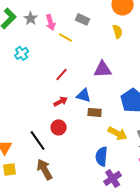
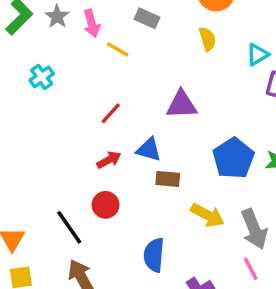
blue semicircle: (102, 156) -> (154, 255), moved

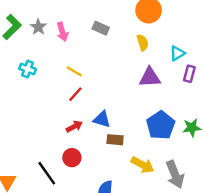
yellow line: (118, 49) -> (74, 71), moved
cyan cross: (42, 77) -> (28, 69), turned -35
purple triangle: (182, 105) -> (150, 77), moved

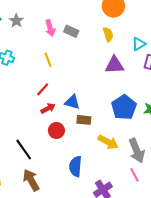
gray rectangle: (101, 28) -> (71, 31), moved
pink arrow: (62, 32) -> (50, 28), moved
yellow line: (74, 71) -> (48, 60), turned 40
red line: (75, 94) -> (43, 89), moved
red circle: (72, 158) -> (56, 130), moved

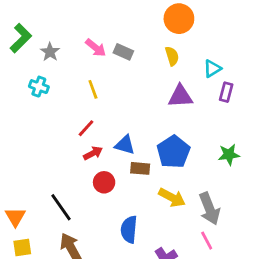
gray star: (16, 21) -> (50, 52), moved
pink arrow: (50, 28) -> (96, 48), turned -35
blue pentagon: (124, 107) -> (173, 152), moved

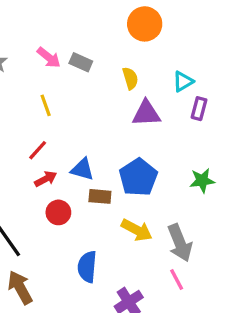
yellow semicircle: (172, 56) -> (130, 78), moved

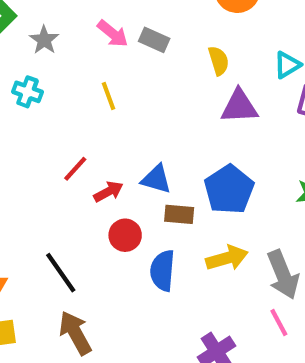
red line: (38, 150) -> (75, 169), moved
yellow arrow: (137, 230) -> (227, 258), turned -44
blue semicircle: (87, 267) -> (163, 271), moved

